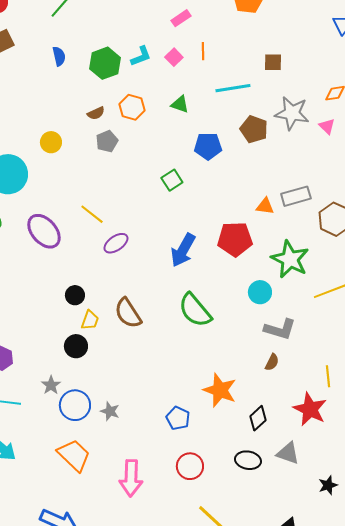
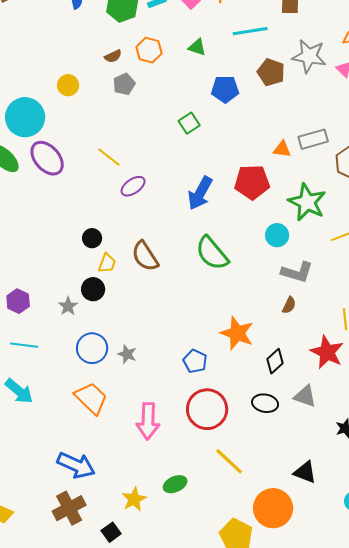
purple ellipse: (44, 231) -> (47, 158), moved
gray star: (51, 385) -> (68, 306), moved
red circle: (190, 466) -> (207, 409), size x1.5

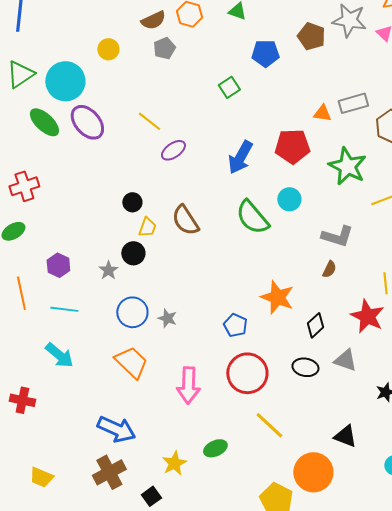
brown semicircle: (113, 56) -> (153, 20), size x1.4
cyan circle: (277, 235) -> (289, 199), moved

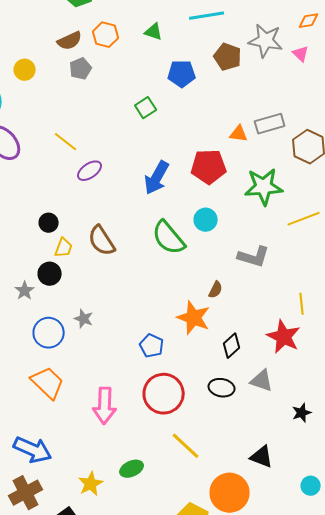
green star: (347, 166) -> (264, 187), turned -30
brown semicircle: (329, 269) -> (216, 290), moved
gray star: (167, 318) -> (84, 319), moved

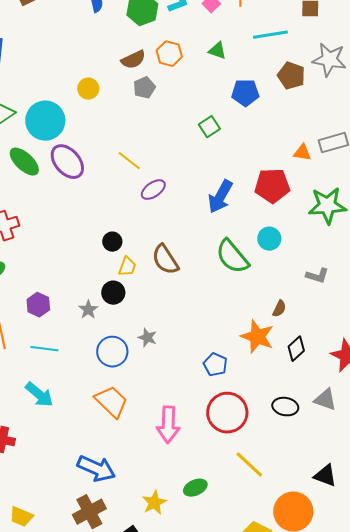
gray L-shape: (254, 257) -> (317, 276), size x0.7
black diamond: (232, 346) -> (296, 349), moved

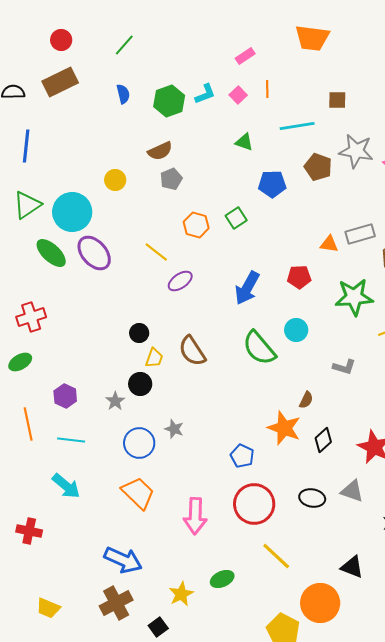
orange hexagon: (169, 54) -> (196, 225), moved
red pentagon: (272, 186) -> (299, 277), size x0.7

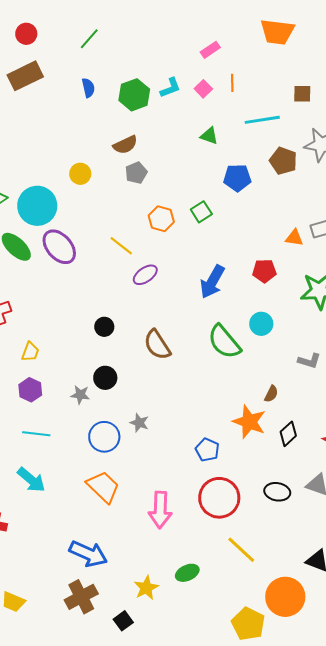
yellow trapezoid: (154, 358) -> (30, 352), moved
gray star: (115, 401) -> (80, 395), turned -30

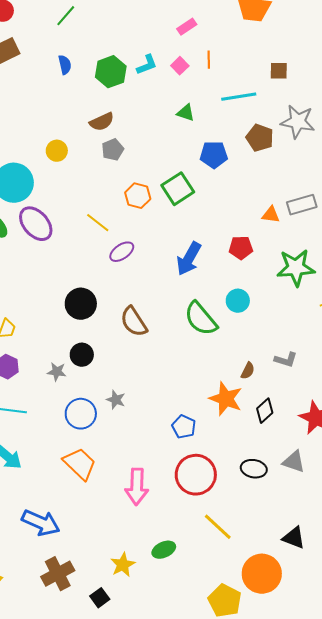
green square: (201, 212) -> (178, 189), size x1.5
black circle: (104, 327) -> (81, 304), size x1.6
gray L-shape: (309, 361) -> (286, 360), moved
blue arrow: (88, 554) -> (41, 523), moved

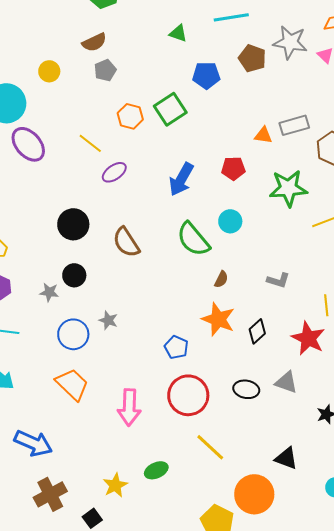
brown semicircle: (248, 371) -> (221, 279), moved

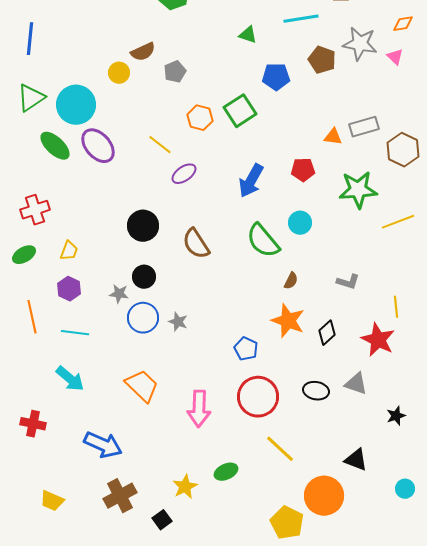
brown semicircle: (94, 42) -> (143, 52), moved
blue circle: (73, 334) -> (143, 318), moved

